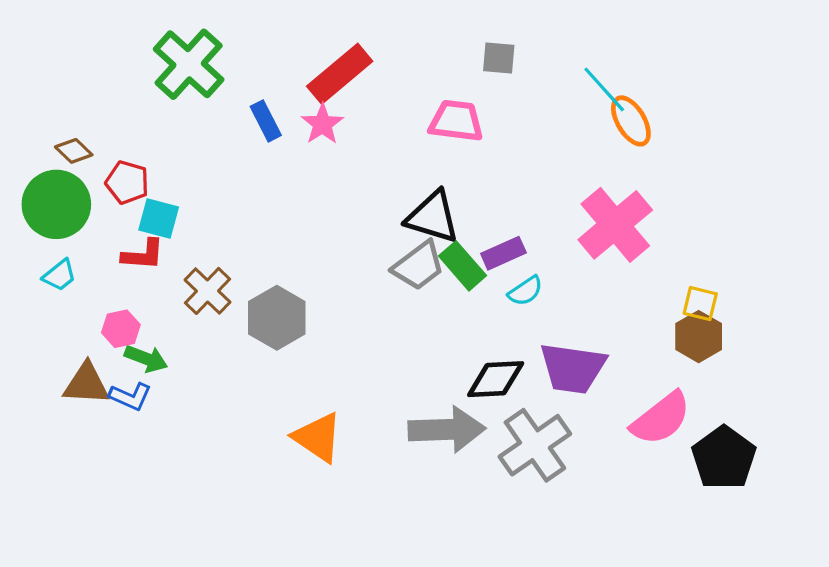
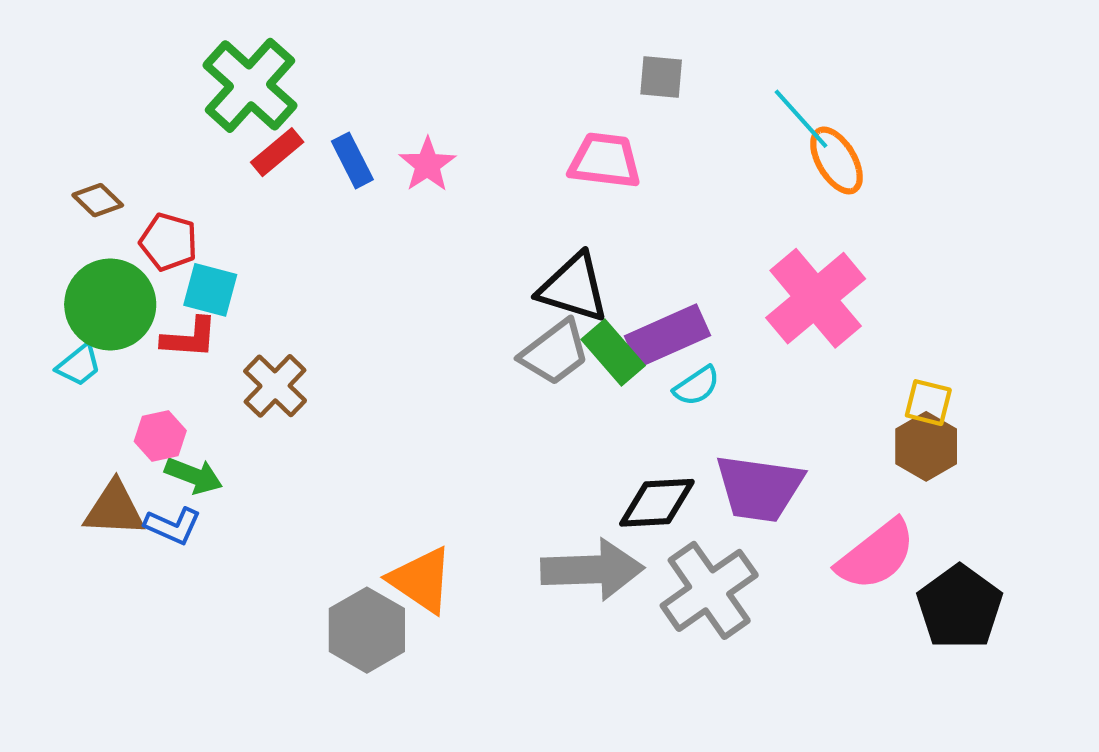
red rectangle: (340, 74) -> (277, 152), moved, size x0.6
green circle: (56, 204) -> (110, 304), moved
purple rectangle: (503, 253) -> (667, 336), size x1.4
gray hexagon: (277, 318) -> (367, 630), moved

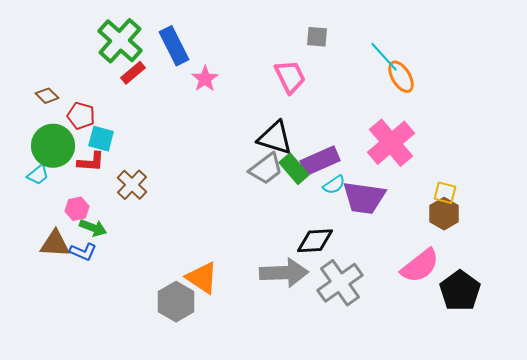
blue rectangle: (352, 160) -> (174, 46), moved, size x1.5
pink trapezoid: (605, 160) -> (290, 77), turned 57
purple trapezoid: (759, 488) -> (364, 198), moved

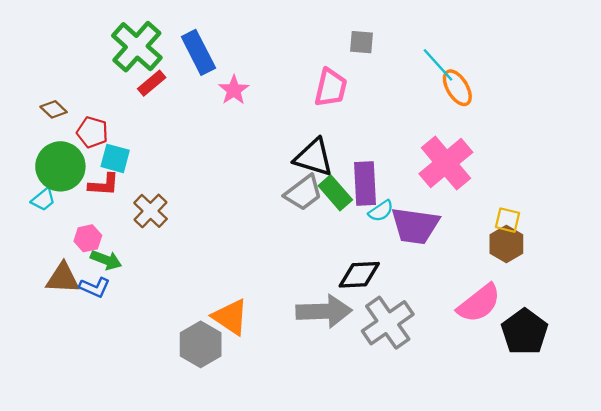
pink trapezoid: (290, 77) -> (331, 88), turned 39
purple rectangle: (320, 161) -> (365, 184), turned -69

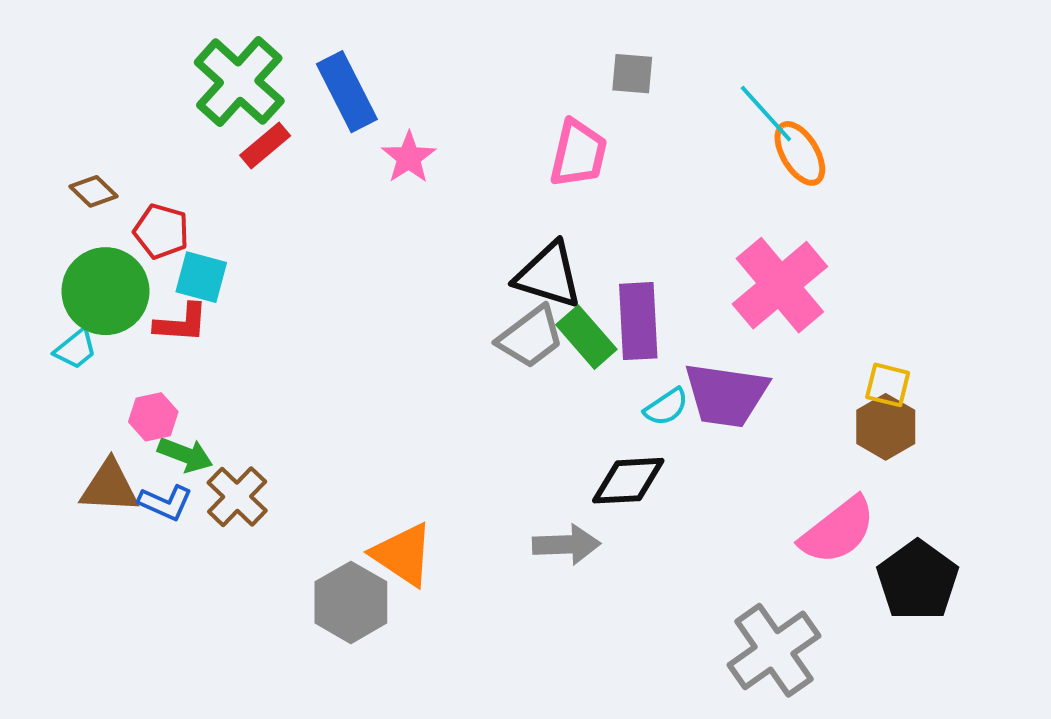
brown cross: (151, 211) -> (237, 497), moved
cyan semicircle: (381, 211) -> (666, 407), moved
gray arrow: (324, 311) -> (566, 545), size x0.7
gray cross: (388, 323) -> (774, 650), moved

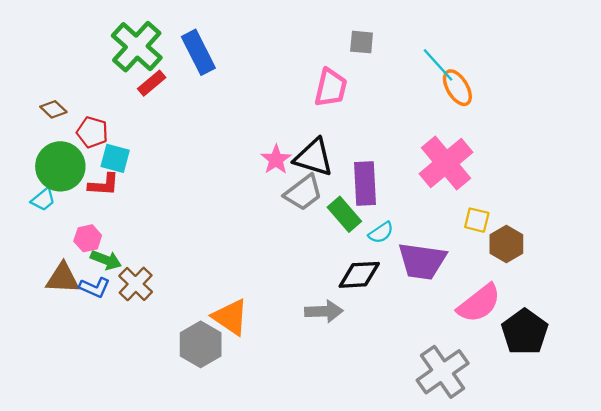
pink star: (409, 157) -> (276, 160), moved
green rectangle: (586, 337) -> (344, 214), moved
yellow square: (888, 385) -> (477, 220), moved
purple trapezoid: (726, 395) -> (422, 261), moved

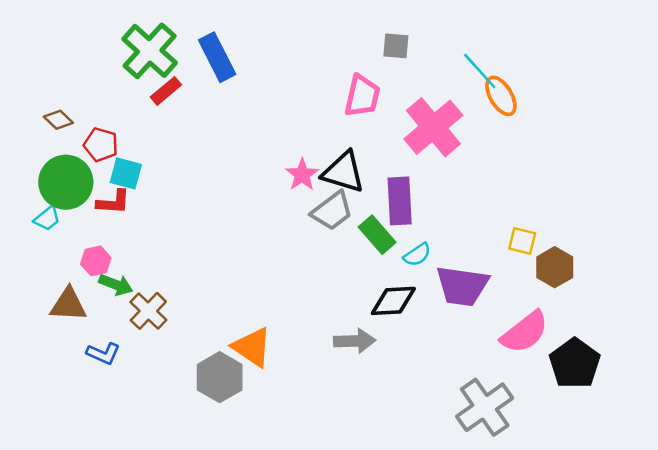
pink cross: (446, 163) -> (433, 127), moved
blue L-shape: (95, 287) -> (103, 353), moved

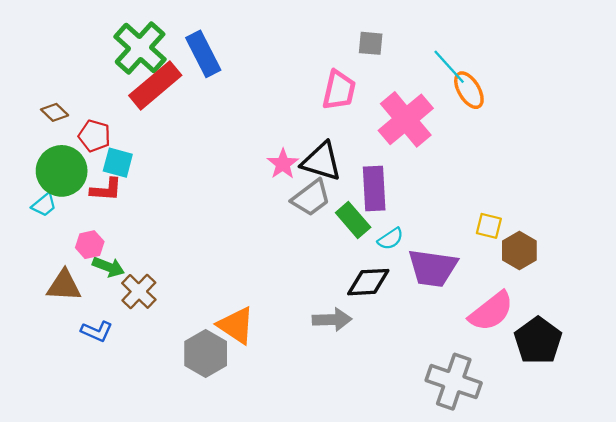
red rectangle: (166, 91) -> (155, 85), size x1.8
gray cross: (485, 407) -> (454, 382), turned -36

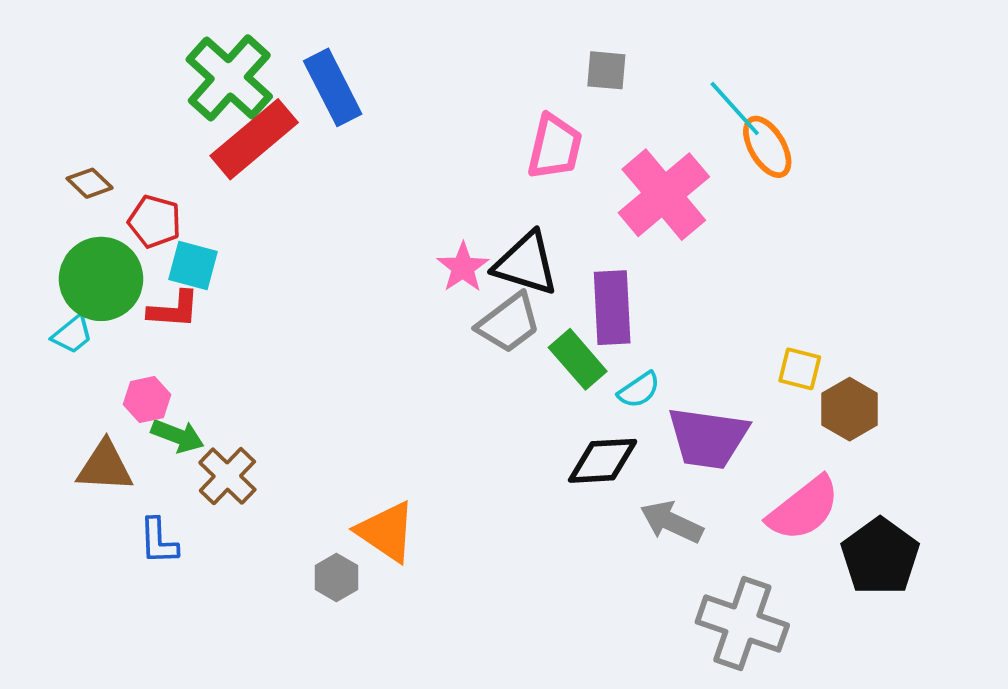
gray arrow: (332, 320) -> (672, 522), moved, turned -153
blue L-shape: (97, 331) -> (158, 541), turned 64
gray hexagon: (206, 353) -> (336, 578), size x0.6

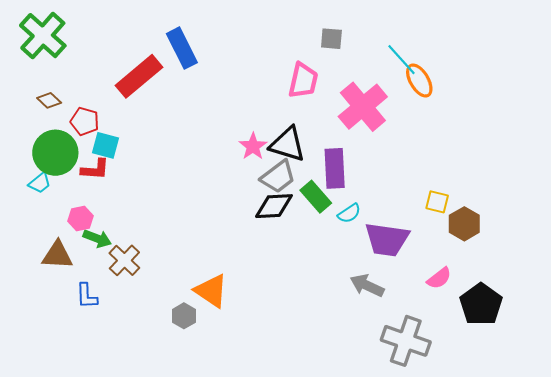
green cross: (229, 78) -> (43, 36), moved
black diamond: (603, 461) -> (274, 206), moved
pink semicircle: (804, 509) -> (439, 278), size x0.6

